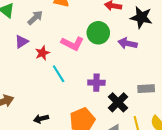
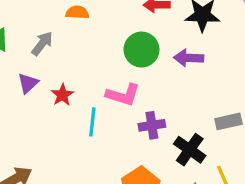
pink L-shape: (72, 44) -> (123, 95), moved
cyan line: (59, 74) -> (92, 122), turned 48

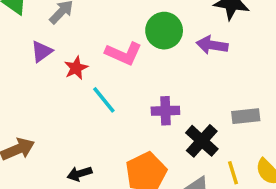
pink L-shape: (123, 95) -> (124, 53), moved
cyan line: (92, 122) -> (104, 100), turned -52

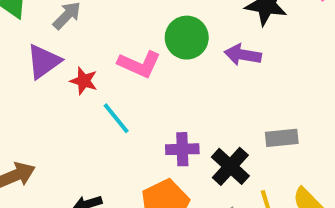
purple triangle: (42, 51) -> (44, 62), size x1.4
red star: (76, 68) -> (84, 81), turned -30
purple cross: (165, 111) -> (182, 149), moved

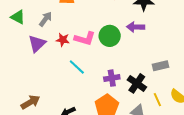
green circle: (187, 38) -> (110, 36), moved
red star: (84, 81) -> (63, 40), moved

